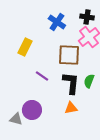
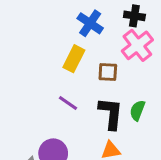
yellow rectangle: (25, 47) -> (74, 59), moved
brown square: (69, 55) -> (108, 72), size x0.6

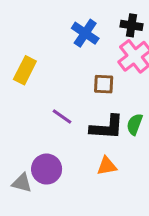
yellow rectangle: (74, 59) -> (25, 70), moved
black L-shape: (111, 113) -> (107, 127), turned 88

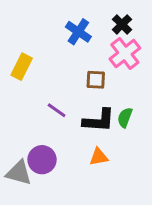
black cross: (131, 25) -> (122, 24), turned 36
gray triangle: (22, 183) -> (19, 173), size x1.4

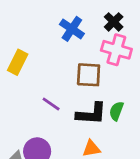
pink cross: (125, 54) -> (116, 50), turned -36
brown square: (96, 80) -> (89, 75), size x1.4

